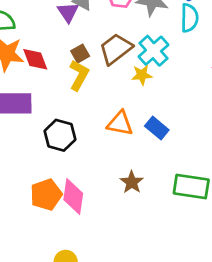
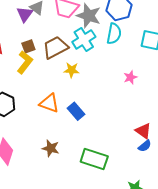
cyan cross: (153, 51) -> (84, 39), moved
brown star: (132, 182) -> (51, 148), turned -30

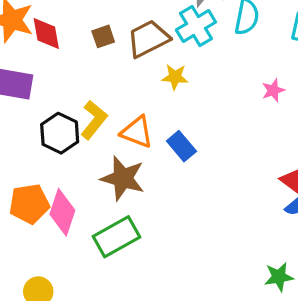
yellow L-shape: (25, 62) -> (94, 120), moved
brown star: (51, 148) -> (123, 178), moved, size x1.5
green rectangle: (94, 159) -> (116, 237), moved, turned -48

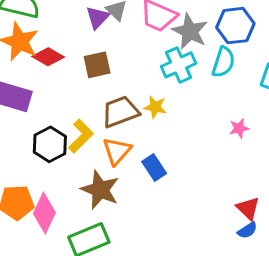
red diamond: (46, 34) -> (48, 57), turned -56
brown square: (103, 36) -> (97, 65), size x1.4
brown trapezoid: (148, 39) -> (120, 112), moved
orange triangle: (137, 132) -> (117, 151), turned 44

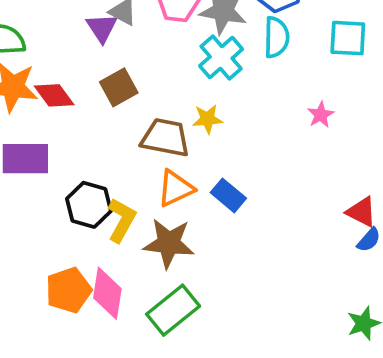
red diamond: (48, 57) -> (54, 95), turned 40
brown trapezoid: (120, 112) -> (165, 138), turned 48
yellow L-shape: (81, 136) -> (122, 220), moved
orange triangle: (117, 151) -> (175, 188), turned 40

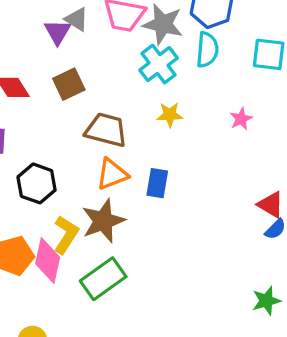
yellow star: (207, 119) -> (170, 115), moved
blue rectangle: (228, 195) -> (157, 183), turned 56
yellow L-shape: (122, 220) -> (66, 235), moved
brown star: (169, 243) -> (103, 221), turned -30

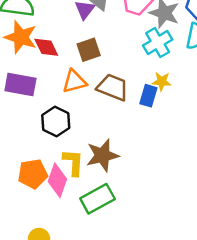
orange triangle: (112, 174) -> (74, 81), moved
blue rectangle: (157, 183) -> (148, 96), moved
yellow L-shape: (66, 235) -> (73, 162), turned -36

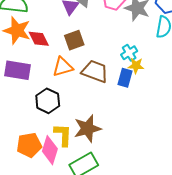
cyan cross: (158, 43) -> (129, 53), moved, size x0.7

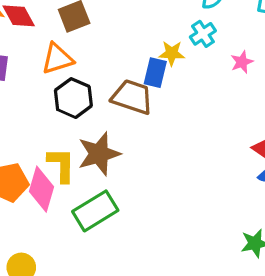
cyan cross: (129, 53) -> (203, 34), moved
brown trapezoid: (95, 71) -> (132, 97), moved
black hexagon: (48, 101) -> (73, 98), moved

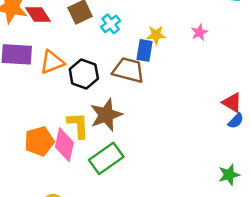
cyan cross: (203, 34) -> (111, 24), moved
orange triangle: (57, 59) -> (52, 62), moved
pink star: (242, 62) -> (199, 32), moved

